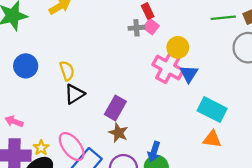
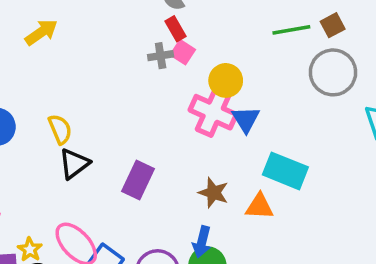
brown star: (118, 133) -> (214, 193), moved
orange triangle: (212, 139) -> (259, 207), moved

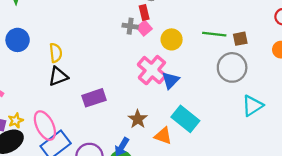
yellow circle: (226, 80) -> (172, 39), moved
purple rectangle: (138, 180) -> (94, 98), turned 30

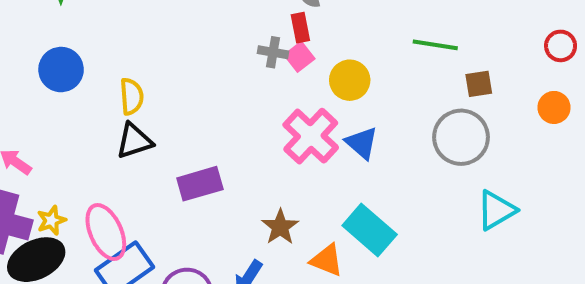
green line: (214, 34) -> (435, 45), moved
blue triangle: (171, 80) -> (362, 143), moved, turned -36

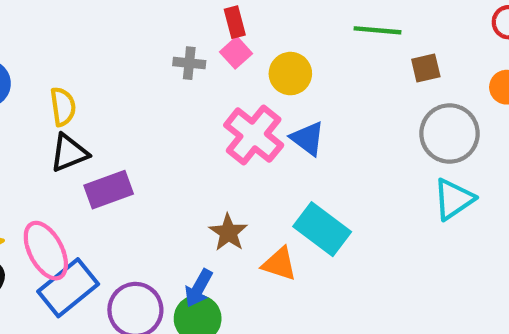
gray cross: (273, 52) -> (189, 63), moved
gray circle: (461, 137) -> (450, 134), moved
purple rectangle: (200, 184) -> (109, 190), moved

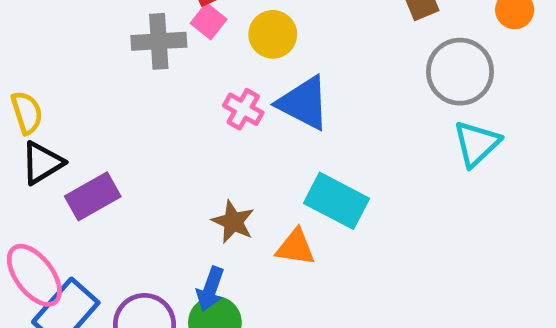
gray cross: (189, 63) -> (159, 41), size x1.5
pink cross: (254, 135) -> (243, 109), size x0.6
blue triangle: (308, 138) -> (304, 103), size x1.4

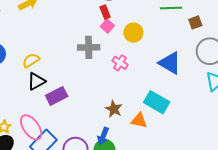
gray cross: (159, 41) -> (89, 47), moved
blue triangle: (304, 103) -> (170, 63), moved
yellow semicircle: (27, 113) -> (31, 60), turned -108

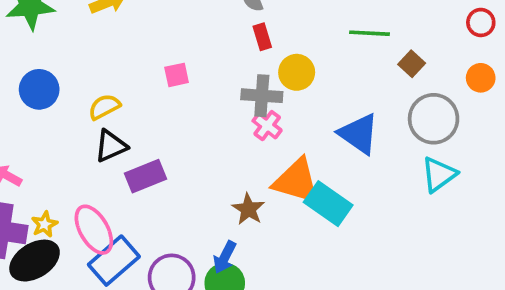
red rectangle: (105, 12) -> (262, 37), moved
brown square: (195, 22) -> (412, 64), turned -32
pink square: (107, 26) -> (177, 75), moved, turned 32
gray cross: (89, 47) -> (262, 96), moved
orange triangle: (139, 120) -> (296, 181), moved, size x1.6

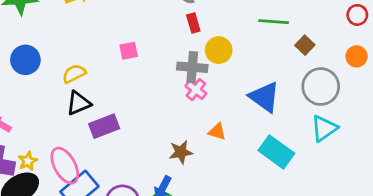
orange triangle: (296, 181) -> (217, 132), size x0.5
cyan rectangle: (328, 204) -> (276, 152), moved
brown star: (248, 209) -> (181, 152), turned 30

